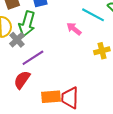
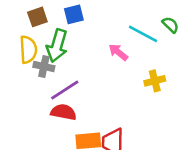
gray cross: (17, 40) -> (44, 66), turned -35
red semicircle: (22, 80) -> (63, 112), moved, turned 66

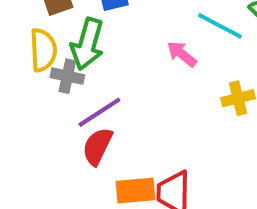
red semicircle: (63, 112) -> (97, 146), turned -75

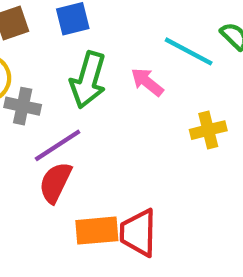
green arrow: (87, 44) -> (88, 80), moved

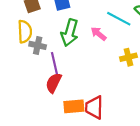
purple line: (58, 145) -> (55, 65), turned -70

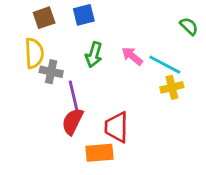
cyan line: (119, 19) -> (165, 65), moved
green arrow: (70, 33) -> (94, 55), size x0.7
red trapezoid: (94, 107) -> (117, 127), moved

